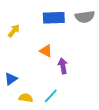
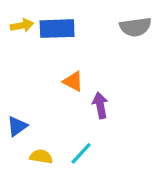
blue rectangle: (54, 18) -> (57, 29), moved
yellow arrow: (14, 31) -> (22, 25), moved, turned 40

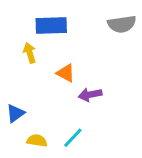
yellow arrow: (22, 25) -> (30, 53), moved, turned -96
purple arrow: (100, 105) -> (90, 95), turned -90

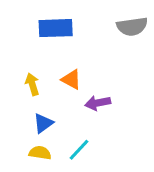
yellow arrow: (30, 53) -> (32, 84), moved
blue triangle: (15, 113) -> (43, 123), moved

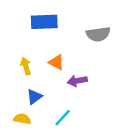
gray semicircle: (132, 26) -> (98, 34), moved
yellow semicircle: (40, 153) -> (22, 119), moved

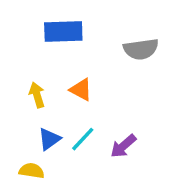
purple arrow: (77, 81) -> (123, 146), moved, turned -30
cyan line: (63, 118) -> (83, 139), moved

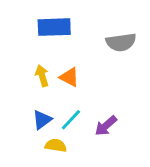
yellow arrow: (37, 95) -> (42, 76), moved
yellow semicircle: (32, 171) -> (56, 145), moved

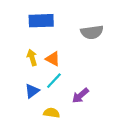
cyan line: (71, 120) -> (54, 81), moved
yellow semicircle: (56, 145) -> (52, 113), moved

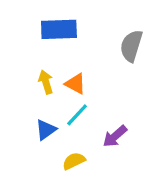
gray semicircle: (92, 32) -> (131, 46), turned 115
yellow semicircle: (52, 113) -> (74, 161), turned -35

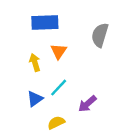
orange triangle: (75, 84) -> (59, 51), moved, turned 36

